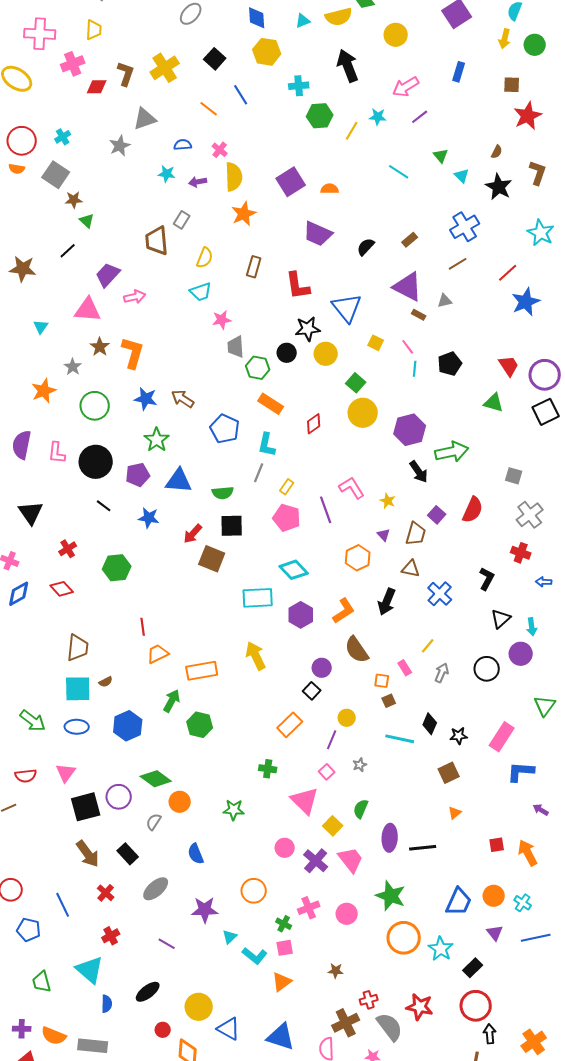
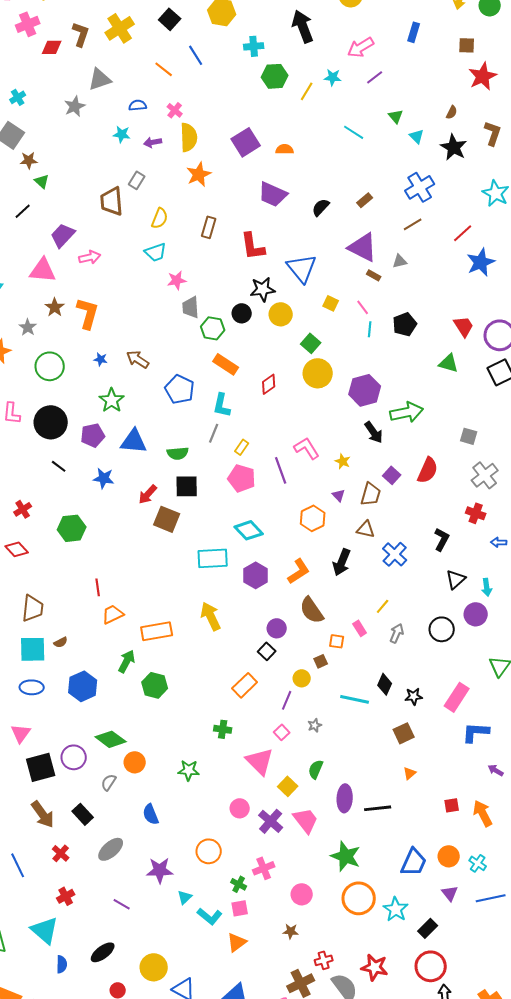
blue star: (146, 399) -> (101, 359), size x0.6
brown square: (389, 701) -> (321, 661), moved
pink circle: (347, 914) -> (302, 894), moved

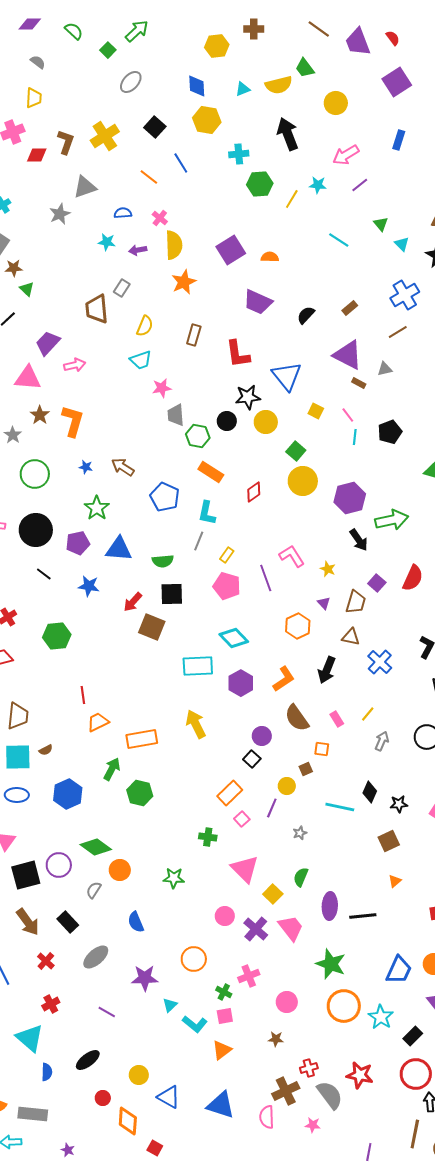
pink rectangle: (360, 628) -> (337, 719), moved
pink square: (282, 732) -> (242, 819), moved
yellow circle: (154, 967) -> (139, 1075), size x0.7

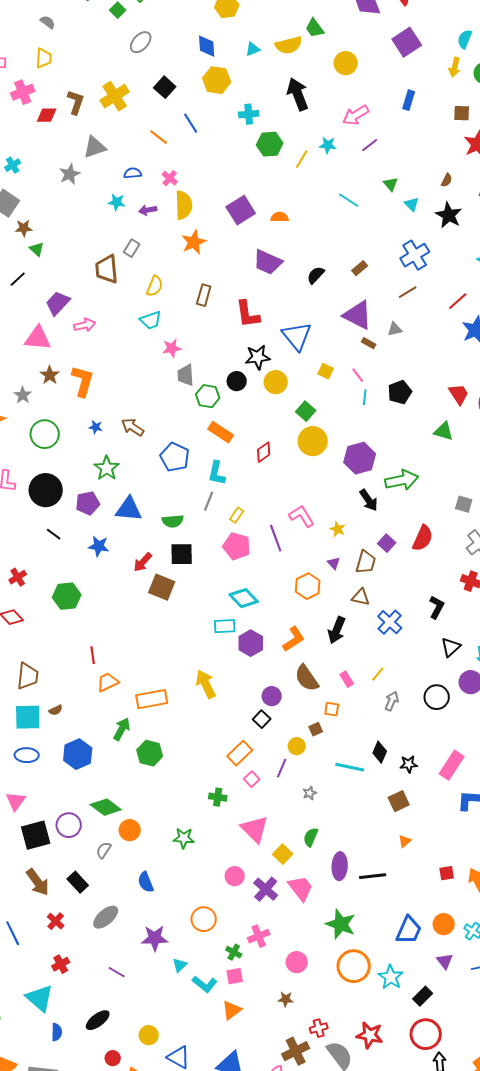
cyan rectangle: (198, 666) -> (225, 626), moved, size x0.7

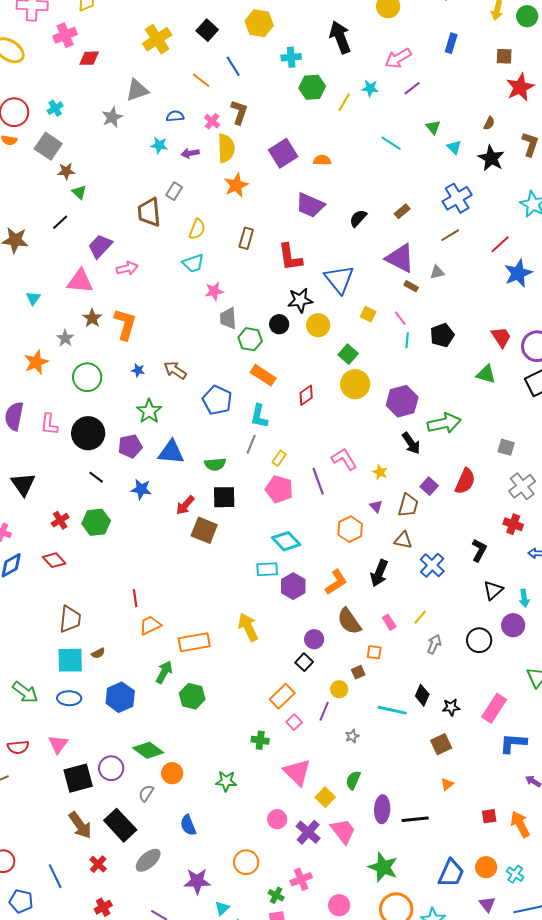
brown L-shape: (76, 102) -> (239, 112), moved
green hexagon: (67, 596) -> (96, 522), moved
black rectangle: (78, 882) -> (120, 825), size x1.5

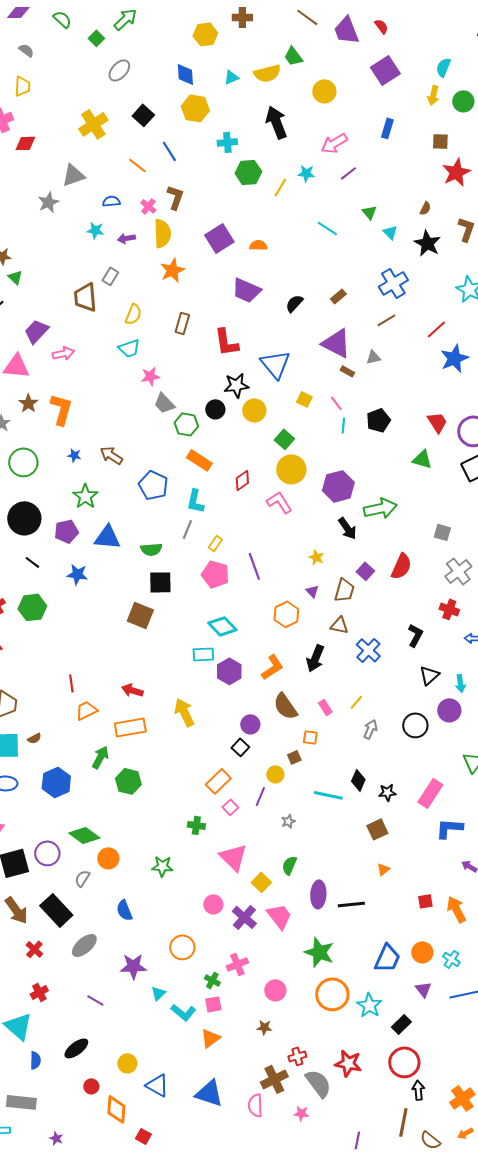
gray trapezoid: (228, 318) -> (164, 403), turned -40
pink L-shape: (344, 459) -> (279, 502), moved
red arrow: (185, 505) -> (132, 690), moved, turned 65

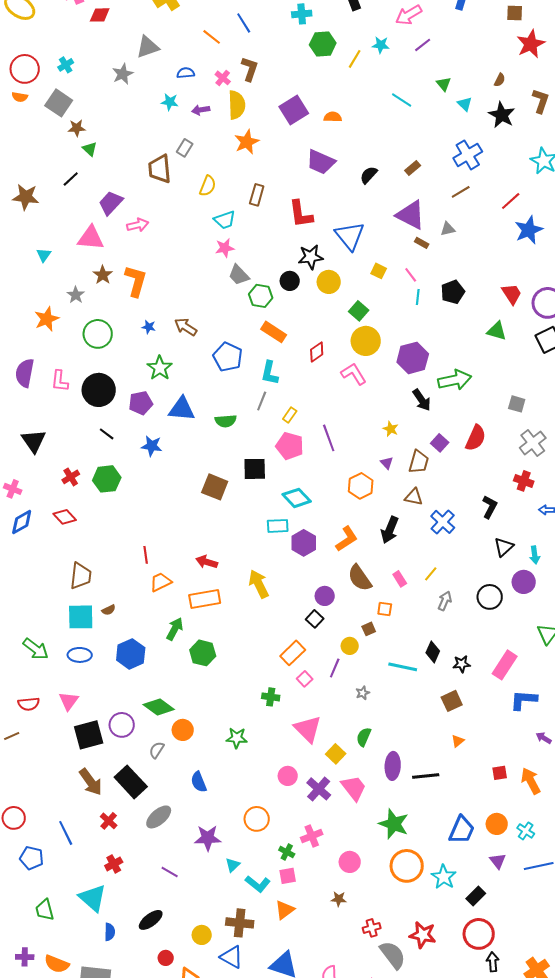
cyan trapezoid: (129, 348) -> (225, 220), moved
black square: (160, 582) -> (255, 469), moved
brown cross: (274, 1079) -> (240, 923), moved, turned 32

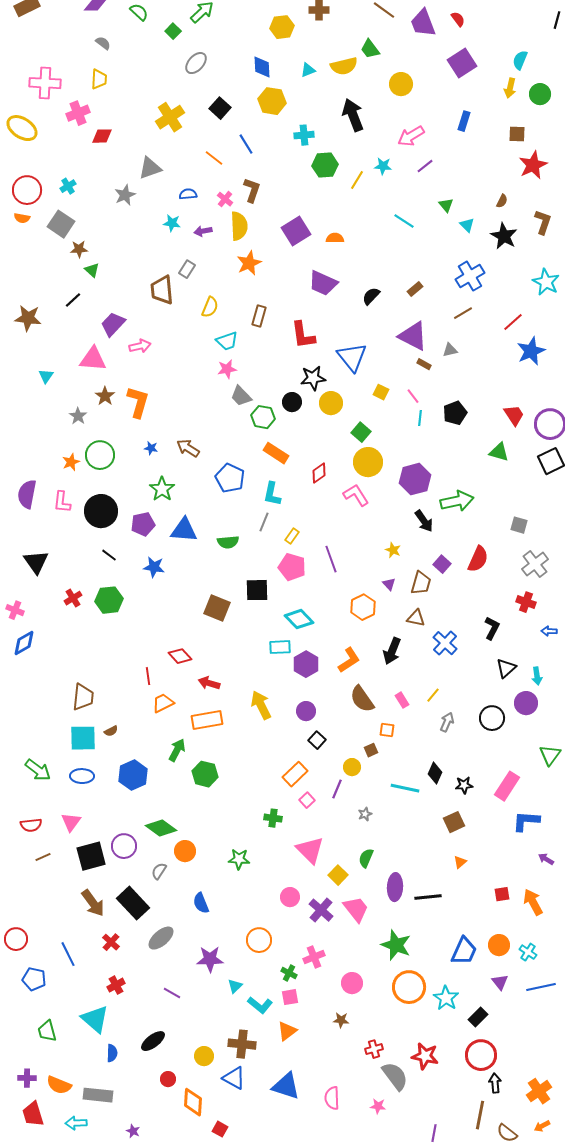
orange star: (47, 319) -> (71, 462), moved, size x0.7
red diamond: (65, 517) -> (180, 656), moved
purple circle: (325, 596) -> (306, 711), moved
brown line: (12, 736) -> (43, 857), moved

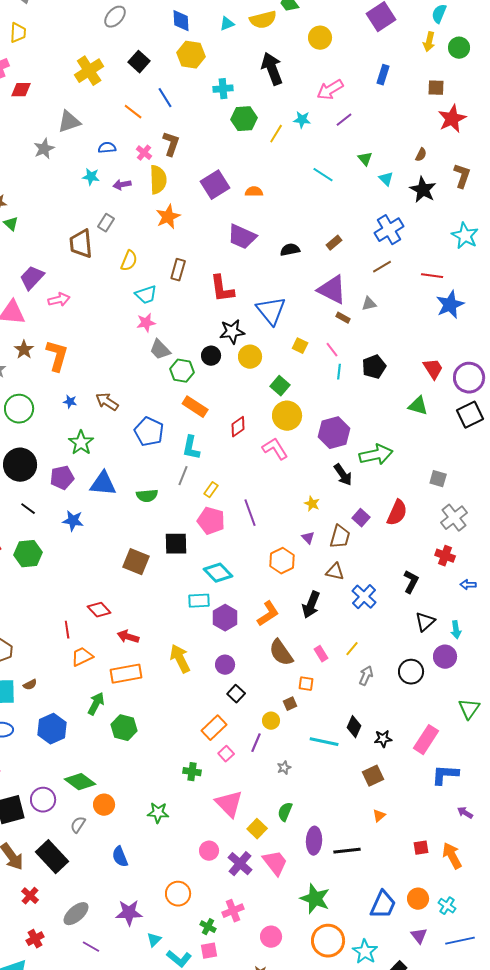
black semicircle: (371, 296) -> (290, 250), turned 36
red line: (513, 322) -> (432, 276), turned 50
gray ellipse: (161, 938) -> (76, 914), moved

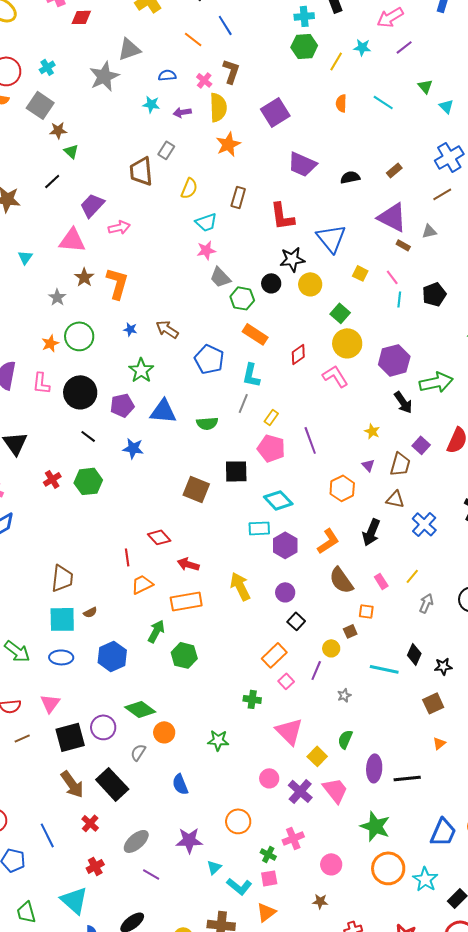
cyan cross: (223, 89) -> (304, 16), moved
gray star: (44, 149) -> (104, 76), size x1.4
orange semicircle: (254, 192) -> (341, 103), moved, turned -90

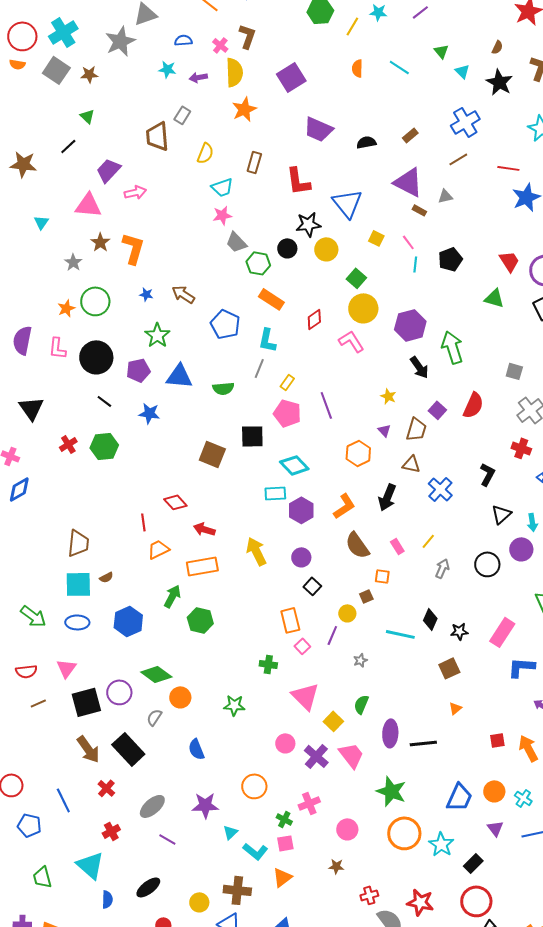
cyan cross: (47, 67) -> (63, 32), size x1.8
brown star: (58, 130) -> (89, 74), moved
green arrow: (436, 382) -> (452, 347), turned -96
orange rectangle: (274, 655) -> (290, 620), turned -60

